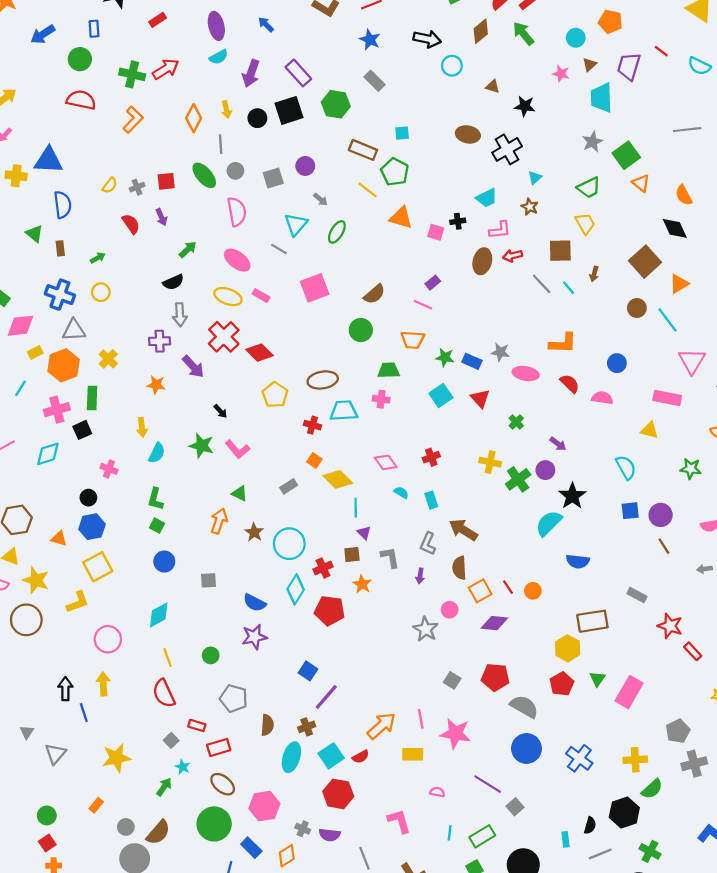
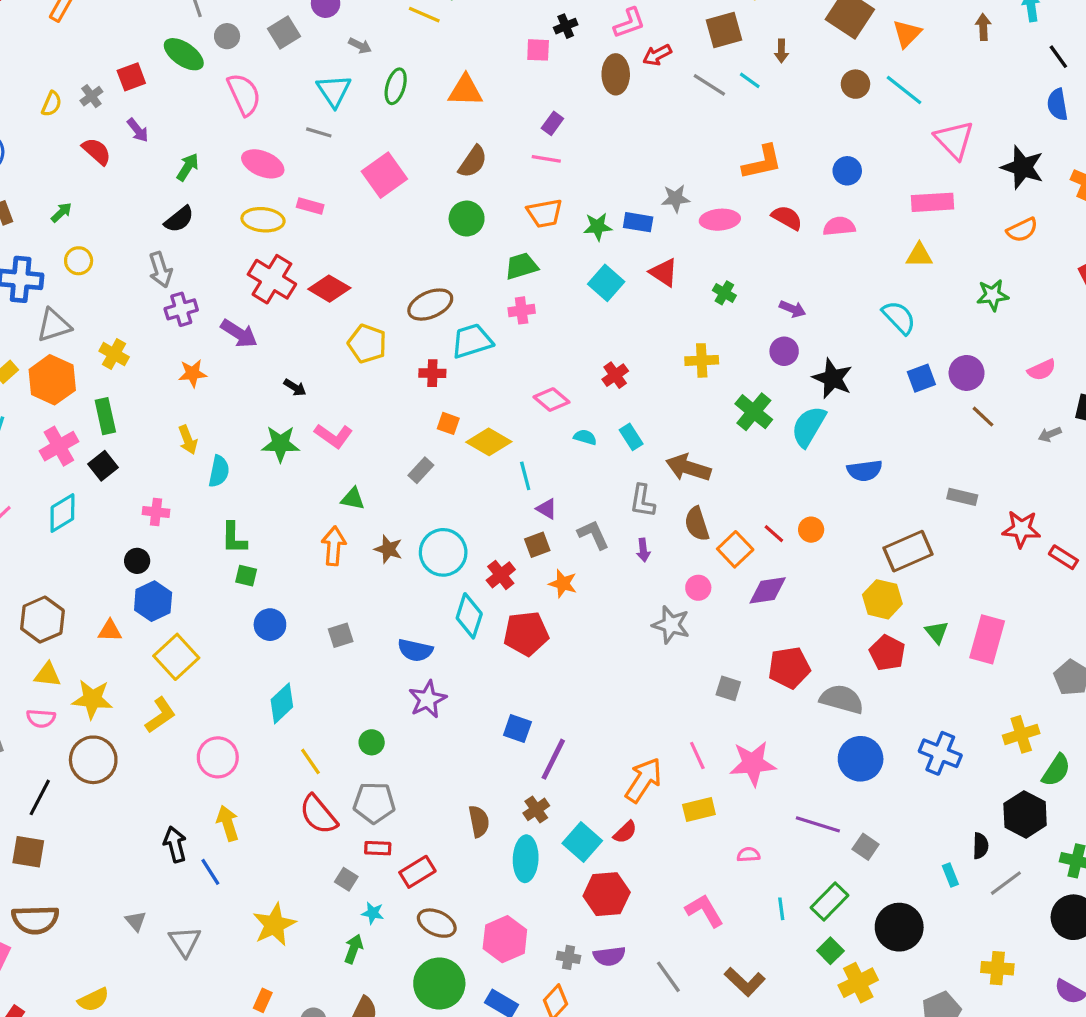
orange triangle: (401, 218) -> (465, 91), moved
gray arrow: (180, 315) -> (160, 270), moved
green cross: (518, 479) -> (754, 412), moved
gray pentagon: (234, 698) -> (374, 803), moved

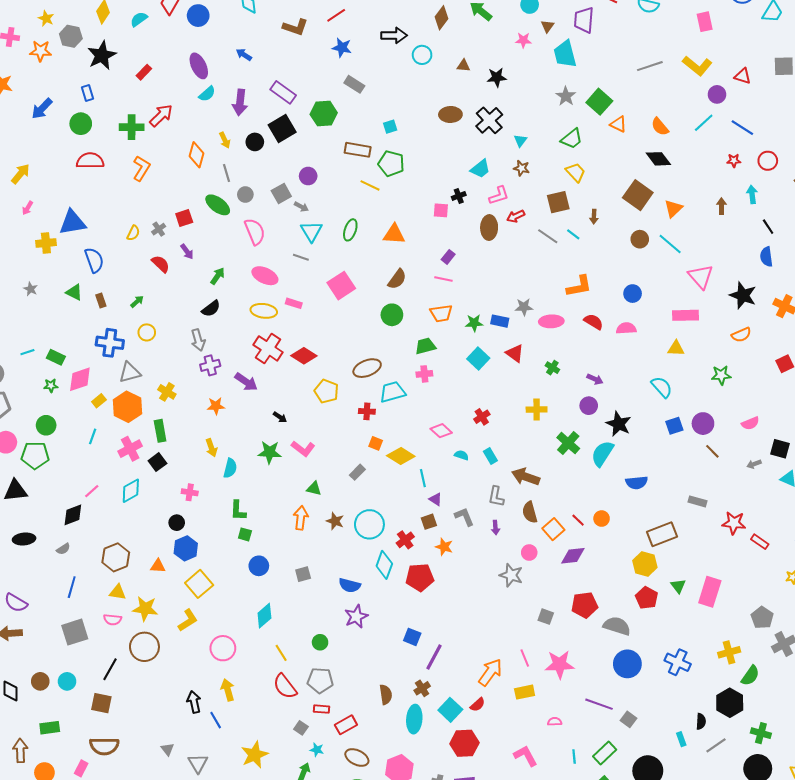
gray arrow: (360, 46) -> (301, 207), moved

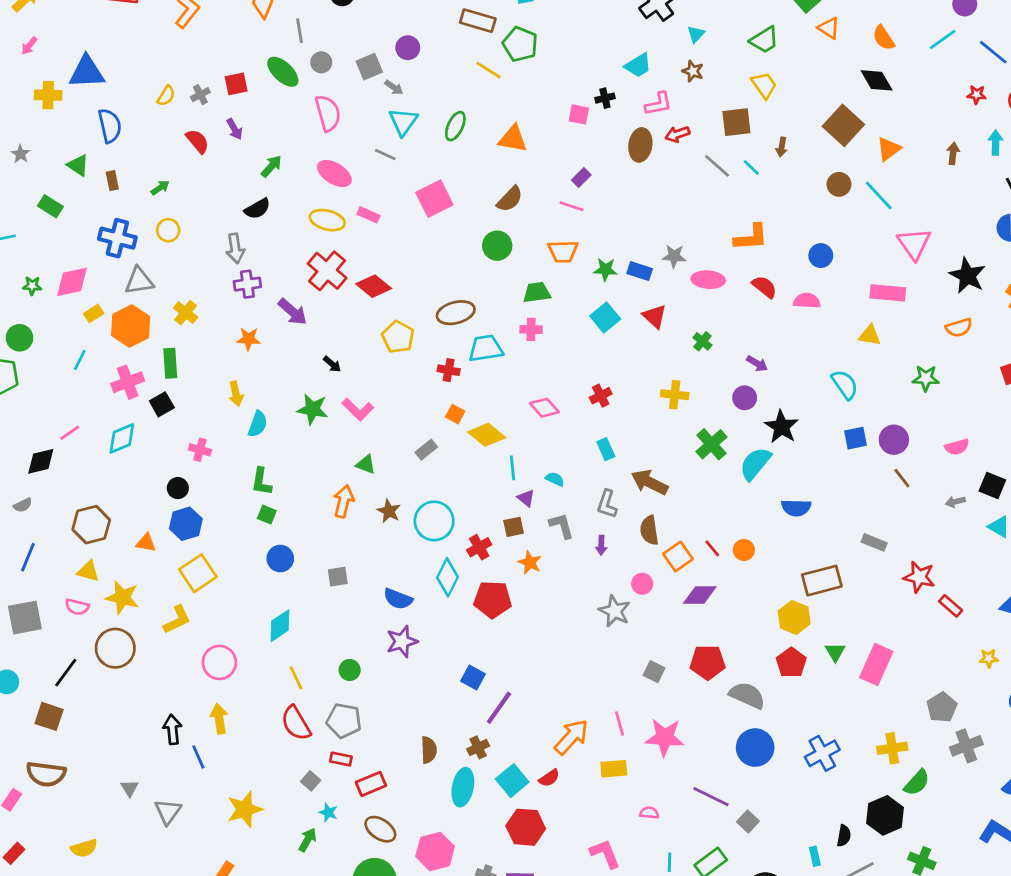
green rectangle: (56, 357) -> (50, 206), moved
cyan semicircle: (461, 455) -> (555, 479), moved
blue cross: (678, 662) -> (822, 753), turned 30

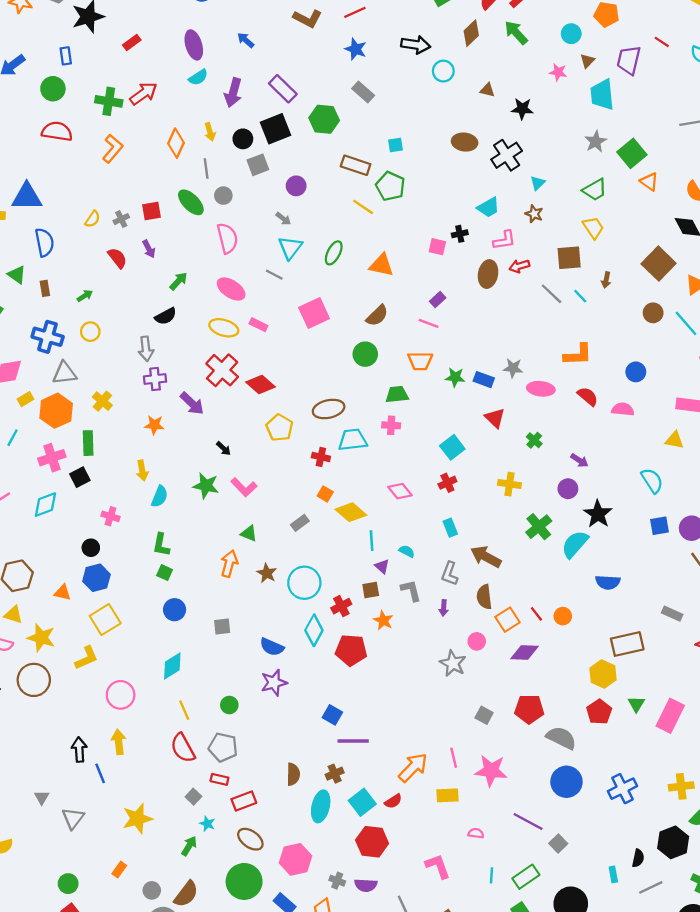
gray square: (369, 67) -> (258, 165), moved
cyan square: (605, 318) -> (452, 447), moved
purple line: (499, 708) -> (353, 741), turned 52

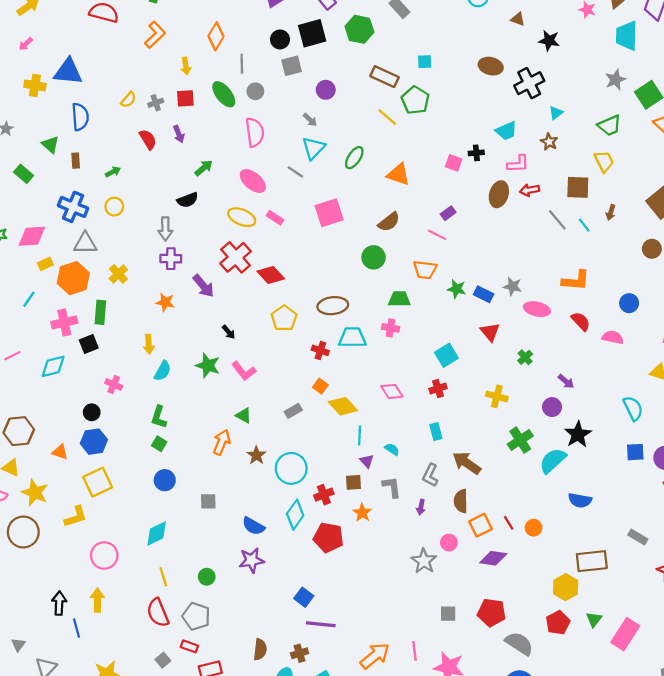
yellow arrow: (210, 132) -> (186, 66), moved
gray square: (484, 715) -> (448, 614), turned -35

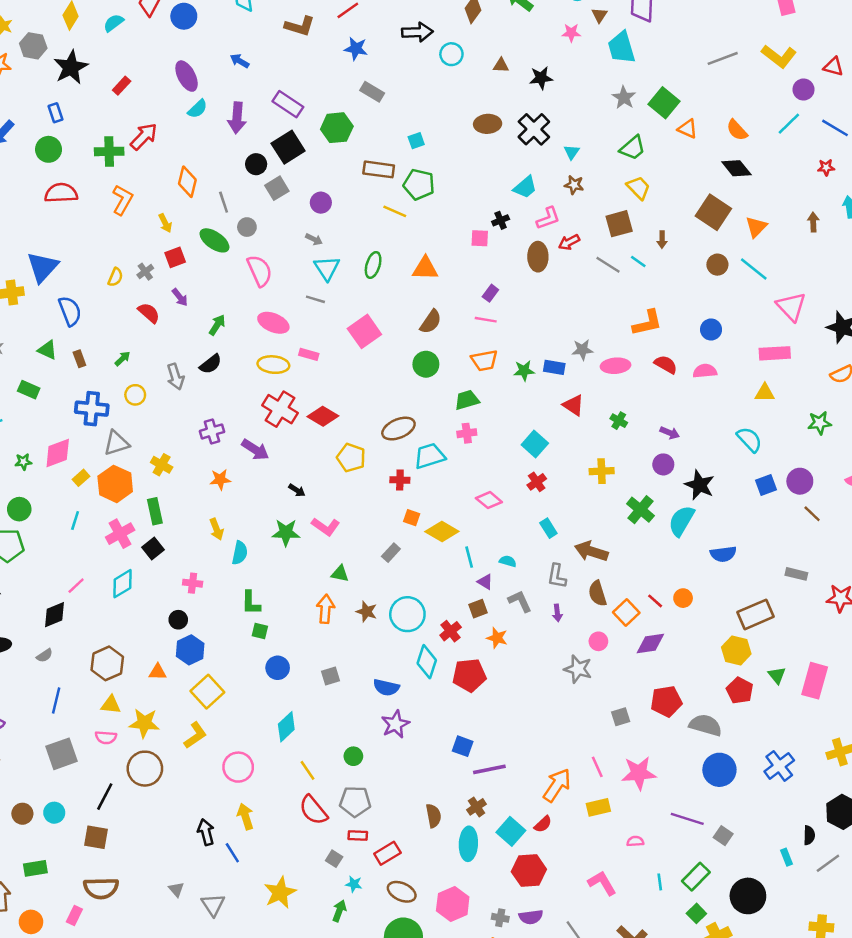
blue triangle: (68, 72) -> (43, 267), turned -36
gray arrow: (165, 229) -> (176, 377), moved

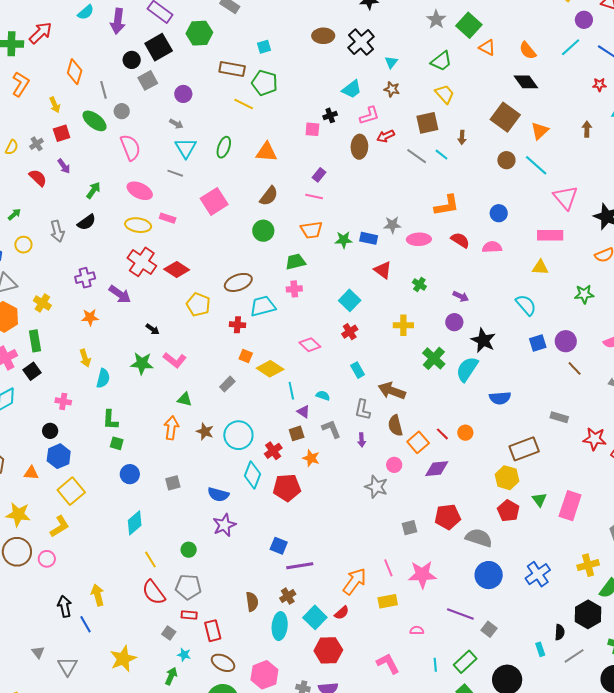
pink circle: (238, 767) -> (47, 559), moved, size x0.7
red rectangle: (387, 853) -> (213, 631), turned -75

